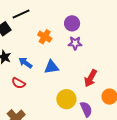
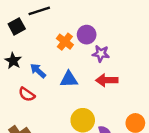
purple circle: (72, 23) -> (87, 35), moved
red arrow: (91, 78) -> (107, 80), moved, turned 54

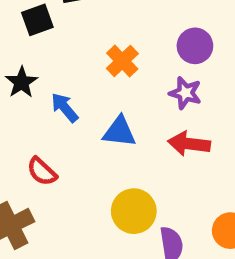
purple circle: (87, 35) -> (195, 46), moved
red semicircle: (27, 94) -> (42, 172), moved

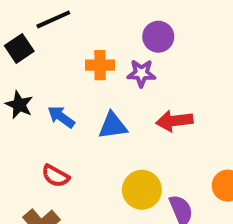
orange cross: (122, 61) -> (100, 65), turned -32
purple star: (185, 93) -> (141, 73), moved

